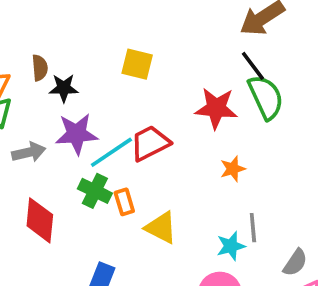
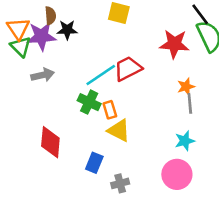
purple star: (77, 134) -> (41, 36), moved
red diamond: (40, 220) -> (50, 142), moved
yellow triangle: (161, 228) -> (119, 130), moved
gray line: (253, 228) -> (190, 103), moved

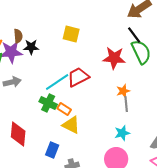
orange rectangle: (110, 110) -> (64, 109), turned -40

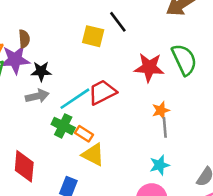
black line: (134, 35) -> (118, 22), moved
black star: (31, 47) -> (41, 71), moved
gray arrow: (12, 82) -> (37, 96), moved

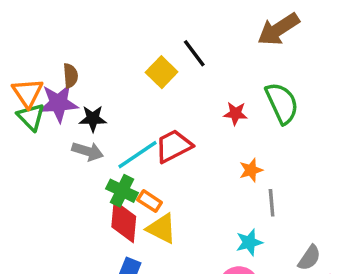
yellow square: (93, 36) -> (162, 72), turned 30
red star: (149, 67) -> (235, 113), size x0.6
gray arrow: (37, 96) -> (88, 151), turned 30
gray line: (165, 127) -> (272, 203), moved
red diamond: (24, 166) -> (124, 222), moved

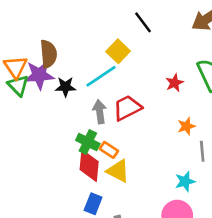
black line: (194, 53) -> (143, 22), moved
brown semicircle: (70, 76) -> (48, 54), size x1.5
red star: (235, 113) -> (175, 83), turned -30
gray arrow: (88, 151) -> (100, 112), moved, turned -115
cyan line: (137, 155) -> (101, 76), moved

